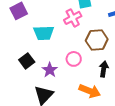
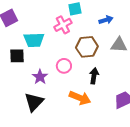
black square: (27, 61) -> (17, 56), moved, turned 35

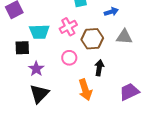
pink cross: (63, 25) -> (68, 27), moved
purple star: (40, 77) -> (36, 69), moved
orange arrow: (80, 98) -> (85, 90), turned 50

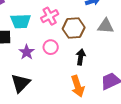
purple star: (36, 69) -> (27, 52), moved
orange arrow: (85, 90) -> (78, 86), moved

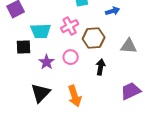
gray triangle: (106, 26) -> (129, 46), moved
orange arrow: (78, 86) -> (75, 96), moved

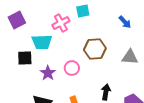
blue arrow: (113, 11) -> (125, 22), moved, turned 64
pink cross: (70, 26) -> (61, 23), moved
black arrow: (101, 67) -> (106, 92), moved

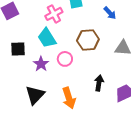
blue arrow: (125, 22) -> (110, 13), moved
cyan trapezoid: (42, 42) -> (47, 38), moved, turned 60

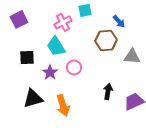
brown hexagon: (88, 40) -> (106, 40), moved
black triangle: (35, 95) -> (33, 98), moved, turned 30
orange arrow: (69, 98) -> (63, 105), moved

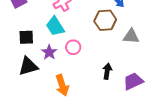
black triangle: (33, 98) -> (28, 66), moved

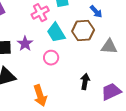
cyan trapezoid: (55, 26) -> (56, 33), moved
purple star: (49, 52) -> (25, 44), moved

